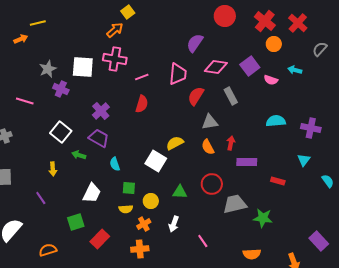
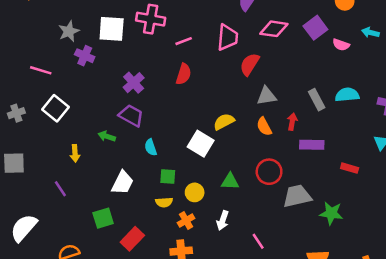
gray rectangle: (231, 96) -> (317, 100), moved
white square: (61, 132) -> (55, 108), moved

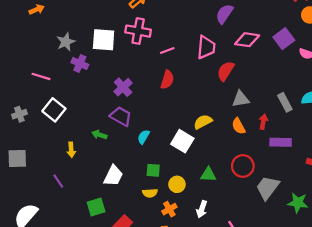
cyan semicircle: (151, 147) -> (144, 137), moved, turned 48
gray trapezoid: (297, 196) -> (268, 188), turned -40

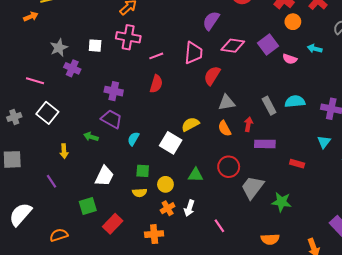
white square: (104, 40) -> (95, 46), size x0.6
purple cross: (123, 87) -> (114, 91), turned -36
orange cross: (169, 209) -> (168, 208), moved

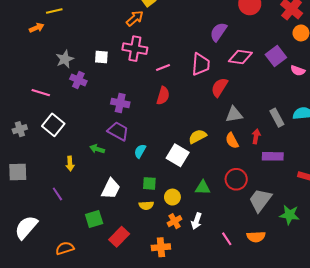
orange semicircle: (270, 239) -> (256, 237), moved

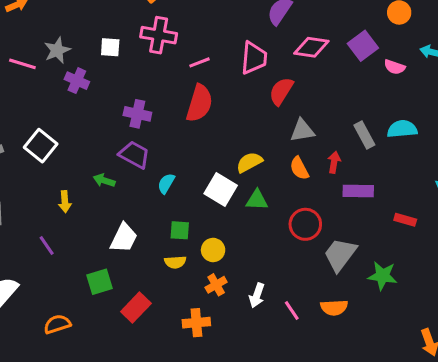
pink line: (41, 93) -> (22, 64), moved
red semicircle: (163, 96) -> (199, 103), size x1.4
green triangle: (203, 188) -> (257, 200), moved
white arrow: (196, 221) -> (257, 295), moved

